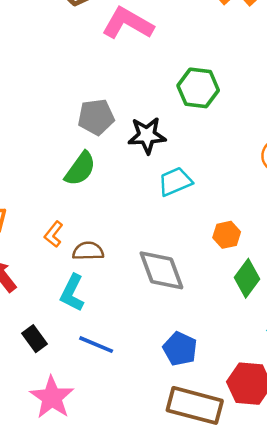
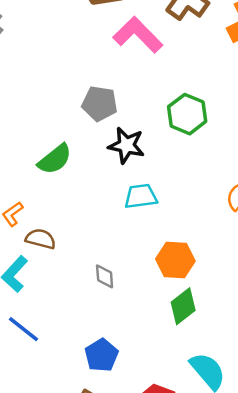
gray pentagon: (96, 117) -> (100, 104), moved
orange hexagon: (227, 235) -> (175, 260), size x1.4
gray diamond: (161, 270) -> (105, 276), size x0.5

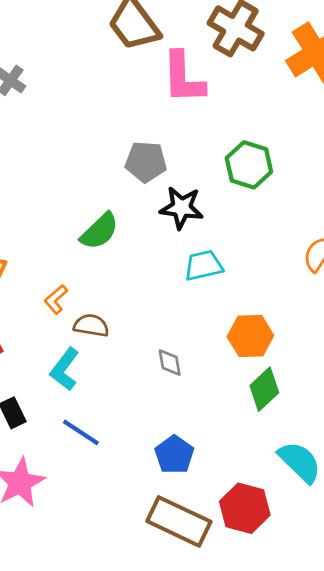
pink L-shape: (138, 35) -> (183, 78), turned -132

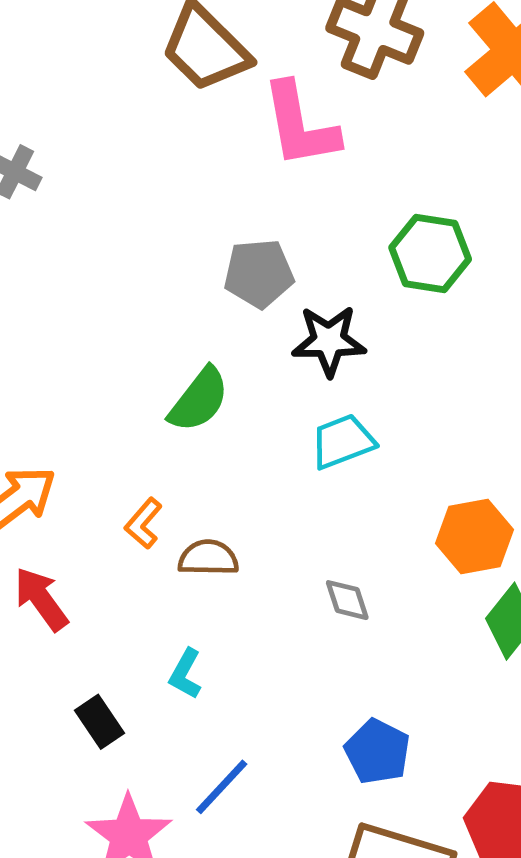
cyan trapezoid: (204, 265) -> (343, 442), moved
cyan L-shape: (65, 369) -> (185, 674), moved, size x0.7
blue line: (81, 432) -> (222, 787), moved, turned -72

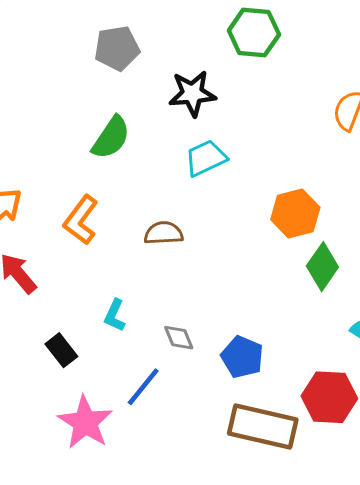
gray pentagon: (259, 273) -> (117, 48), moved
orange L-shape: (144, 523) -> (81, 220), size x1.5
brown semicircle: (208, 558) -> (164, 233), moved
gray diamond: (347, 600) -> (179, 338), moved

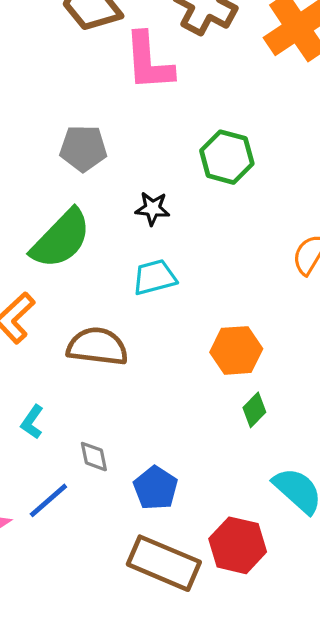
black star: (192, 94) -> (152, 208), size x0.7
green semicircle: (111, 138) -> (61, 239), size x1.4
brown semicircle: (164, 233) -> (97, 346), size x1.5
green diamond: (322, 267) -> (254, 410), size x0.7

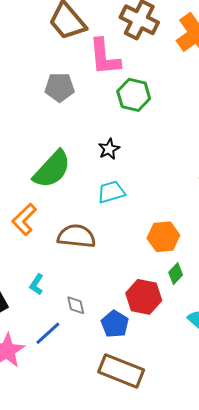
gray pentagon: (83, 148) -> (60, 87), moved
green hexagon: (227, 157) -> (134, 95), moved
black star: (152, 208) -> (109, 149), turned -30
red hexagon: (238, 545) -> (144, 297), moved

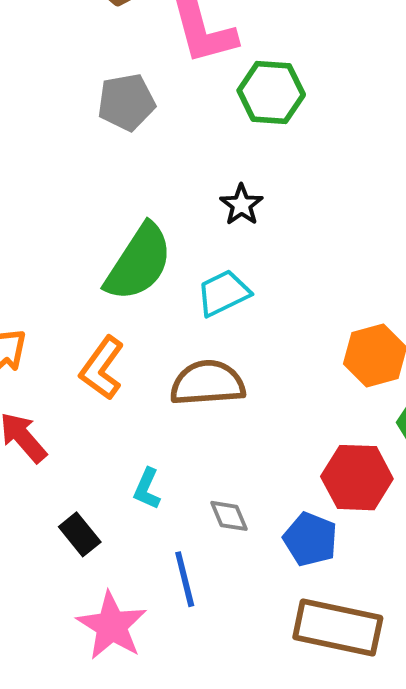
cyan trapezoid: (111, 192) -> (223, 293), moved
blue line: (48, 333) -> (185, 579), turned -52

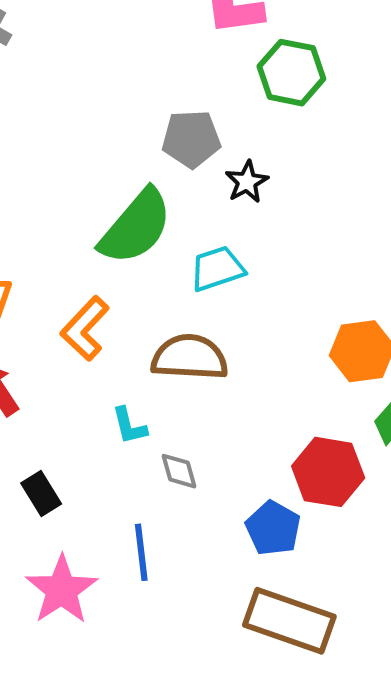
gray pentagon: (126, 102) -> (191, 139), moved
cyan L-shape: (147, 489) -> (129, 426), moved, turned -45
gray diamond: (229, 516) -> (179, 471), moved

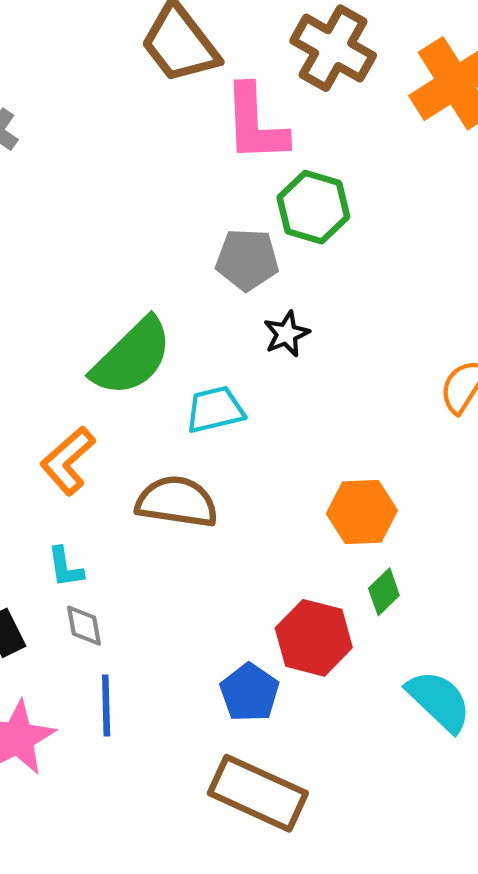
gray pentagon: (191, 139) -> (247, 260), moved
black star: (247, 182) -> (287, 334), moved
cyan L-shape: (129, 426) -> (65, 567), moved
gray diamond: (179, 471) -> (84, 626), moved

